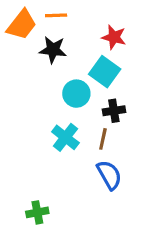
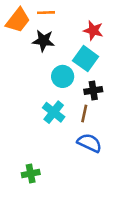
blue semicircle: (109, 175) -> (89, 143), turned -35

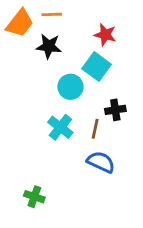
black cross: (93, 90) -> (115, 110), moved
green cross: (31, 174) -> (34, 197), turned 30

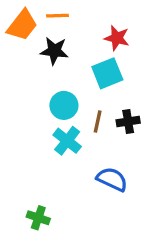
cyan square: (97, 67) -> (107, 73), turned 32
cyan circle: (70, 87) -> (64, 105), moved
brown line: (95, 129) -> (98, 121), moved

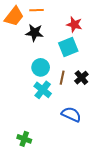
black cross: (128, 121) -> (81, 78), turned -32

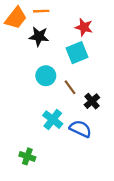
brown line: (62, 78) -> (70, 87), turned -48
black cross: (81, 78) -> (92, 101), moved
cyan cross: (43, 90) -> (53, 120), moved

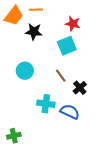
cyan circle: (46, 76) -> (25, 71), moved
cyan cross: (53, 120) -> (46, 104), turned -30
green cross: (27, 156) -> (14, 136), moved, turned -32

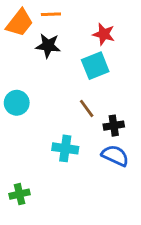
cyan circle: (25, 71) -> (17, 103), moved
black cross: (80, 88) -> (114, 126), turned 32
blue semicircle: (70, 112) -> (115, 156), moved

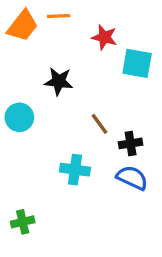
red star: (104, 34) -> (104, 37), moved
black star: (48, 46) -> (59, 81), moved
cyan square: (95, 66) -> (137, 63), moved, turned 32

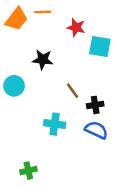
green cross: (23, 222) -> (28, 171), moved

